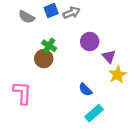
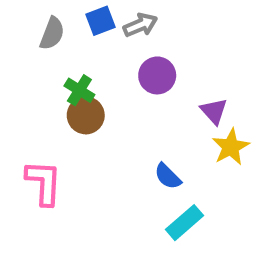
gray semicircle: (27, 17) -> (52, 33), turned -98
purple circle: (90, 41) -> (157, 75), moved
green cross: (49, 46) -> (79, 90), moved

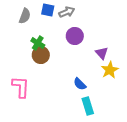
blue square: (100, 21) -> (48, 10), turned 32
cyan rectangle: (184, 223) -> (88, 106), turned -66

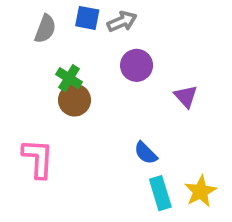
yellow star: (110, 70) -> (200, 191), moved

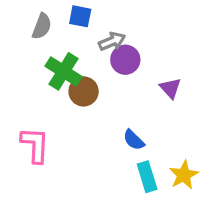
gray arrow: (122, 22) -> (112, 41), moved
green cross: (69, 78) -> (63, 71), size x1.5
brown circle: (74, 100) -> (84, 91), moved

